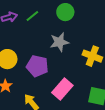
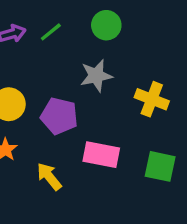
pink rectangle: (62, 89) -> (101, 155), turned 60

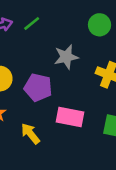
green circle: (106, 25) -> (99, 25), moved

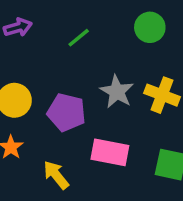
green line: (32, 24) -> (79, 38), moved
gray star: (66, 57) -> (117, 92), moved, turned -30

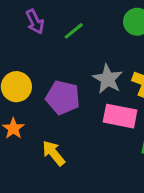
purple arrow: (18, 27) -> (35, 22), moved, turned 80
pink rectangle: (110, 152) -> (120, 116), moved

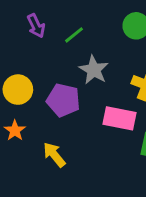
gray star: (108, 79) -> (94, 70), moved

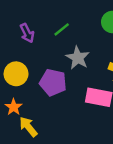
purple arrow: (36, 26) -> (27, 33), moved
yellow arrow: (54, 155) -> (28, 127), moved

